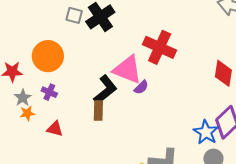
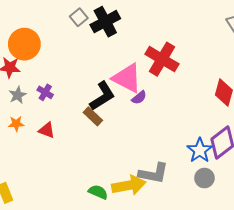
gray square: (74, 15) -> (79, 17), turned 30
orange circle: (48, 56) -> (24, 44), moved
brown rectangle: (98, 111) -> (93, 116), turned -54
orange star: (27, 113) -> (16, 124), moved

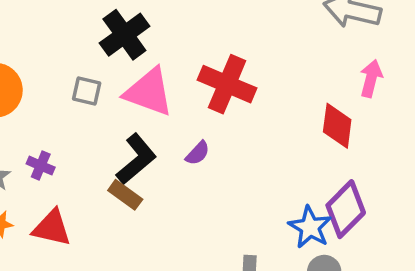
gray square: (79, 17) -> (87, 91), moved, turned -30
pink triangle: (127, 78) -> (149, 92), moved
red triangle: (47, 130) -> (52, 228), size x1.4

